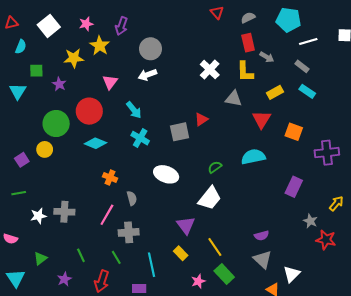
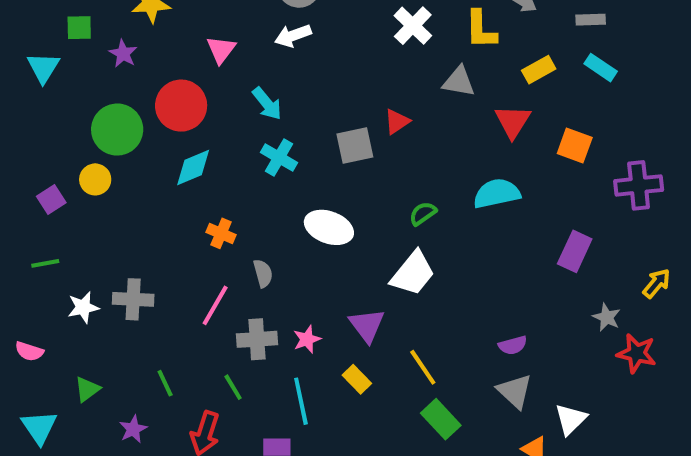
gray rectangle: (302, 66) -> (591, 20), turned -40
cyan diamond: (95, 143) -> (193, 167), turned -45
pink star: (198, 281) -> (307, 339), moved

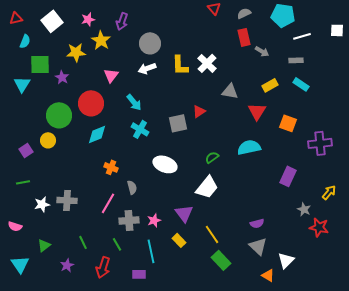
green square: (79, 28) -> (40, 64), size x1.5
yellow L-shape: (481, 30) -> (180, 65), moved

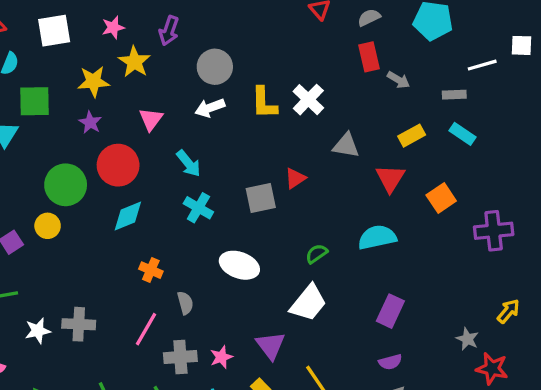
white square: (52, 21) -> (54, 31), turned 30
white line: (302, 36) -> (482, 65), moved
purple star: (62, 77) -> (90, 122), moved
orange square: (288, 123) -> (441, 198), turned 36
purple rectangle: (288, 176) -> (390, 311), moved

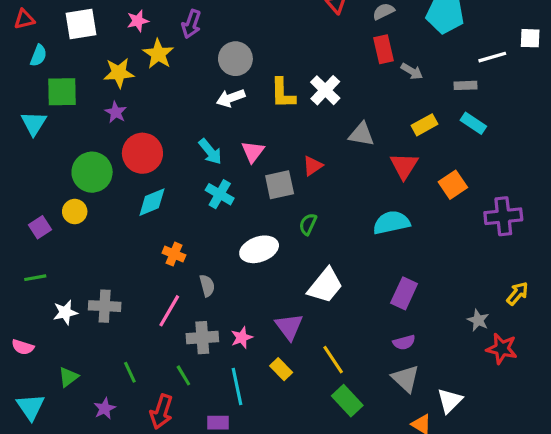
pink triangle: (151, 119) -> (253, 152), moved
green semicircle: (317, 254) -> (308, 224), moved, turned -30
white ellipse: (239, 265) -> (259, 249), turned -39

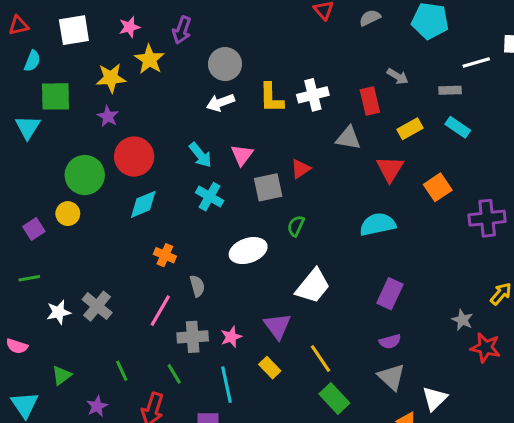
red rectangle: (384, 49) -> (370, 101), moved
white cross: (325, 90) -> (313, 95), turned 32
gray cross: (105, 306) -> (97, 306), turned 36

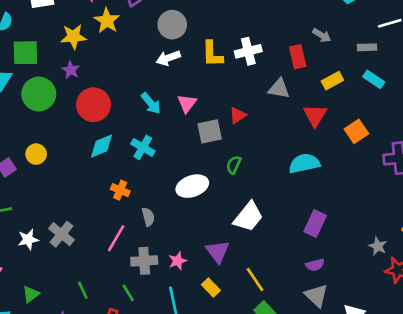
green circle: (85, 175) -> (39, 94), moved
cyan cross: (210, 197) -> (143, 147), moved

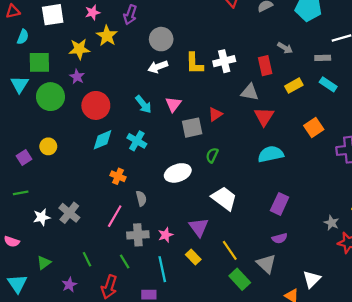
red triangle: (315, 115) -> (264, 117), moved
white trapezoid: (248, 217) -> (224, 198), turned -92
gray triangle: (316, 296) -> (266, 264), moved

